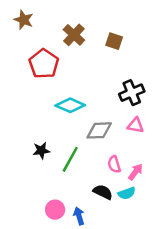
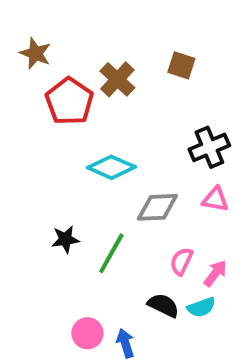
brown star: (24, 20) -> (35, 53), moved
brown cross: (74, 35) -> (117, 79), moved
pink semicircle: (114, 164) -> (181, 261), turned 42

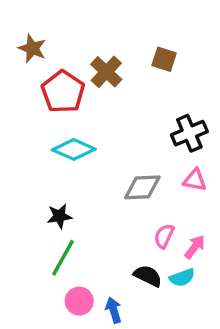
cyan diamond: (111, 167) -> (74, 149), moved
green line: (111, 253) -> (63, 258), moved

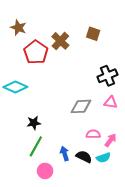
cyan diamond: (74, 149) -> (15, 87), moved
pink semicircle: (164, 236) -> (93, 134), turned 64
blue arrow: (114, 310) -> (64, 154), moved

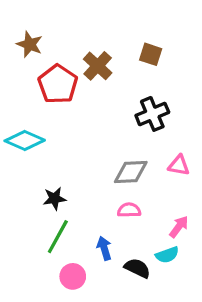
black cross: (107, 76) -> (152, 114), moved
pink semicircle: (93, 134) -> (129, 210), moved
black semicircle: (84, 157) -> (137, 268), moved

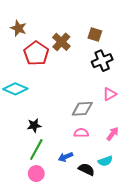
black cross: (152, 114) -> (102, 61), moved
pink triangle: (179, 165) -> (109, 94), moved, turned -40
pink arrow: (179, 227) -> (113, 134), moved
blue arrow: (104, 248) -> (66, 157), turned -96
pink circle: (73, 276) -> (36, 174), moved

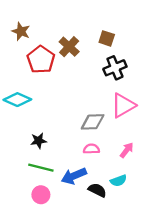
pink triangle: (109, 94) -> (123, 105), size x1.6
green line: (36, 150) -> (41, 168), turned 75
blue arrow: (66, 157) -> (74, 176), size x1.5

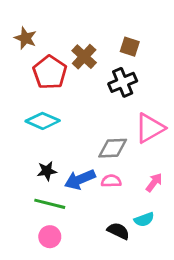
black cross: (115, 68) -> (123, 82), moved
cyan diamond: (17, 100) -> (43, 121), moved
blue arrow: (74, 176) -> (80, 180), moved

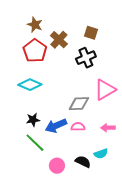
brown star: (25, 38) -> (35, 25), moved
pink arrow: (154, 182) -> (108, 128), turned -128
green line: (50, 204) -> (35, 143), turned 30
pink circle: (50, 237) -> (57, 166), moved

